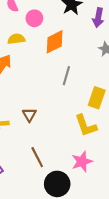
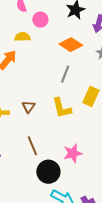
orange diamond: (55, 42) -> (71, 45), moved, turned 55
yellow L-shape: (86, 126) -> (62, 108), moved

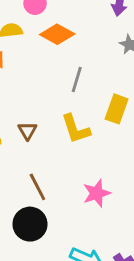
orange diamond: (71, 45) -> (57, 34), moved
black circle: (48, 172) -> (30, 224), moved

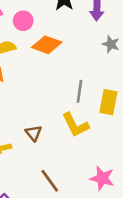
gray line: (77, 79) -> (79, 91), moved
pink star: (97, 193) -> (102, 178), turned -30

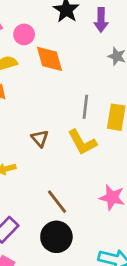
orange diamond: (47, 45) -> (49, 59), turned 56
brown triangle: (34, 133) -> (40, 138), moved

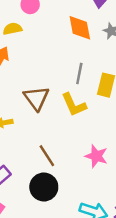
orange diamond: (49, 59) -> (80, 28), moved
brown triangle: (40, 138) -> (36, 98), size x1.6

